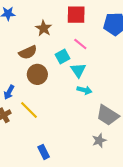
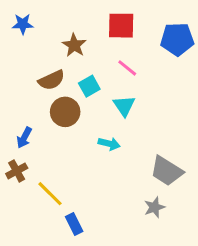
cyan square: (62, 57) -> (89, 86), moved
cyan arrow: (84, 90) -> (109, 144), moved
yellow line: (29, 110) -> (50, 194), moved

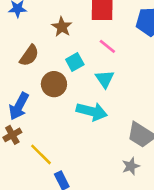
brown semicircle: (51, 80) -> (29, 55), moved, turned -30
blue arrow: (24, 138) -> (19, 106), size x1.5
cyan arrow: (109, 144) -> (92, 111), size x1.6

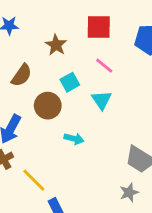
cyan arrow: (92, 111) -> (74, 139), moved, size x0.6

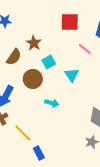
brown star: (56, 45) -> (34, 43), moved
pink line: (104, 66) -> (85, 49), moved

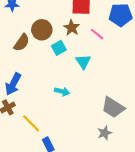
brown star: (34, 43) -> (72, 28), moved
brown circle: (33, 79) -> (42, 30), moved

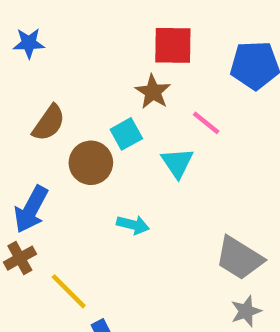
brown circle: (42, 30) -> (91, 163), moved
pink line: (97, 34) -> (206, 123), moved
gray star: (105, 133) -> (246, 311), moved

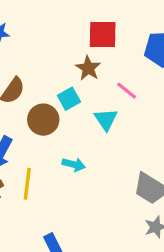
yellow line: (69, 291) -> (27, 184), moved, turned 52

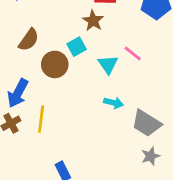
pink line: (127, 91) -> (133, 53), moved
cyan arrow: (74, 164) -> (114, 103), moved

